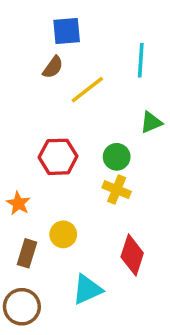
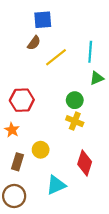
cyan line: (141, 60) -> (90, 52), moved
red hexagon: (58, 157) -> (22, 100), moved

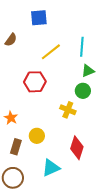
brown semicircle: (34, 43) -> (11, 40), moved
red hexagon: (22, 100) -> (35, 82), moved
green circle: (75, 100) -> (83, 91), moved

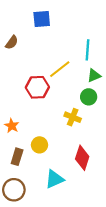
yellow line: (51, 52) -> (60, 69), moved

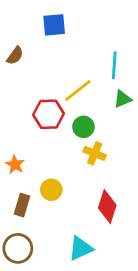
green circle: (89, 97) -> (83, 127), moved
cyan triangle: (54, 179) -> (81, 248), moved

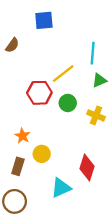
yellow cross: (95, 153) -> (96, 115), moved
orange star: (15, 165) -> (22, 136), moved
cyan triangle: (81, 248) -> (61, 188), moved

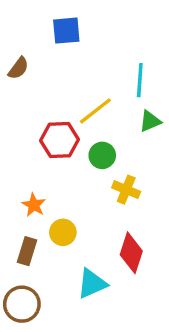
yellow cross: (96, 115) -> (126, 190), moved

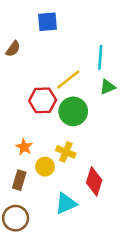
green circle: (102, 155) -> (73, 111), size x1.5
yellow cross: (126, 190) -> (66, 152), moved

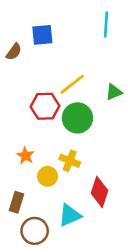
blue square: (47, 22) -> (42, 35), moved
cyan line: (100, 57) -> (106, 25), moved
brown rectangle: (19, 180) -> (16, 202), moved
brown circle: (16, 218) -> (35, 231), moved

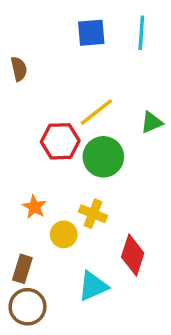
blue square: (42, 35) -> (91, 33), moved
brown semicircle: (14, 52) -> (19, 69), turned -48
brown circle: (35, 231) -> (28, 307), moved

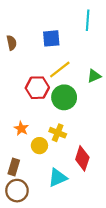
blue square: (91, 33) -> (51, 38), moved

